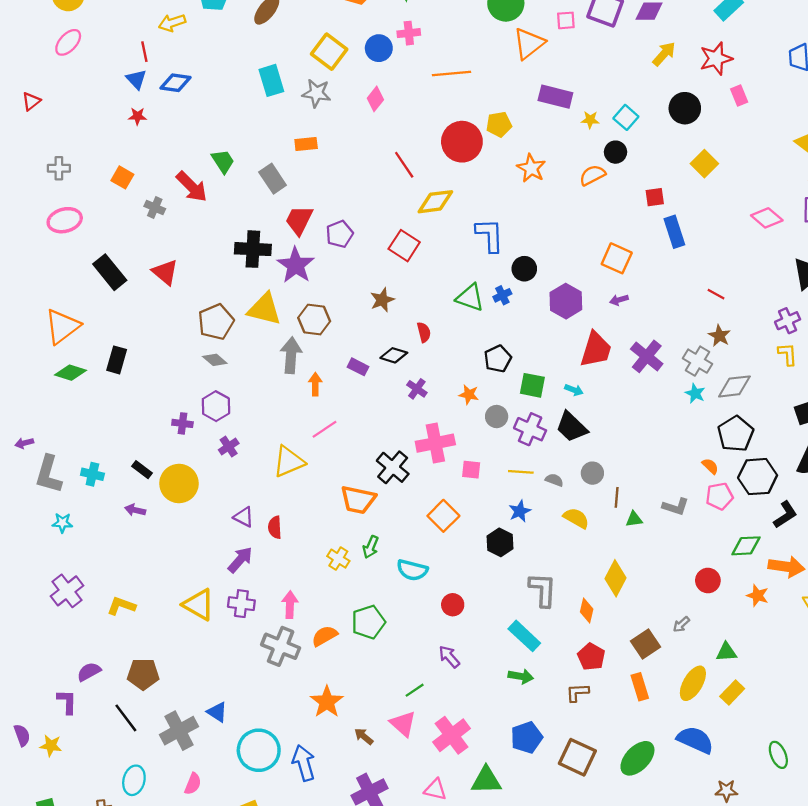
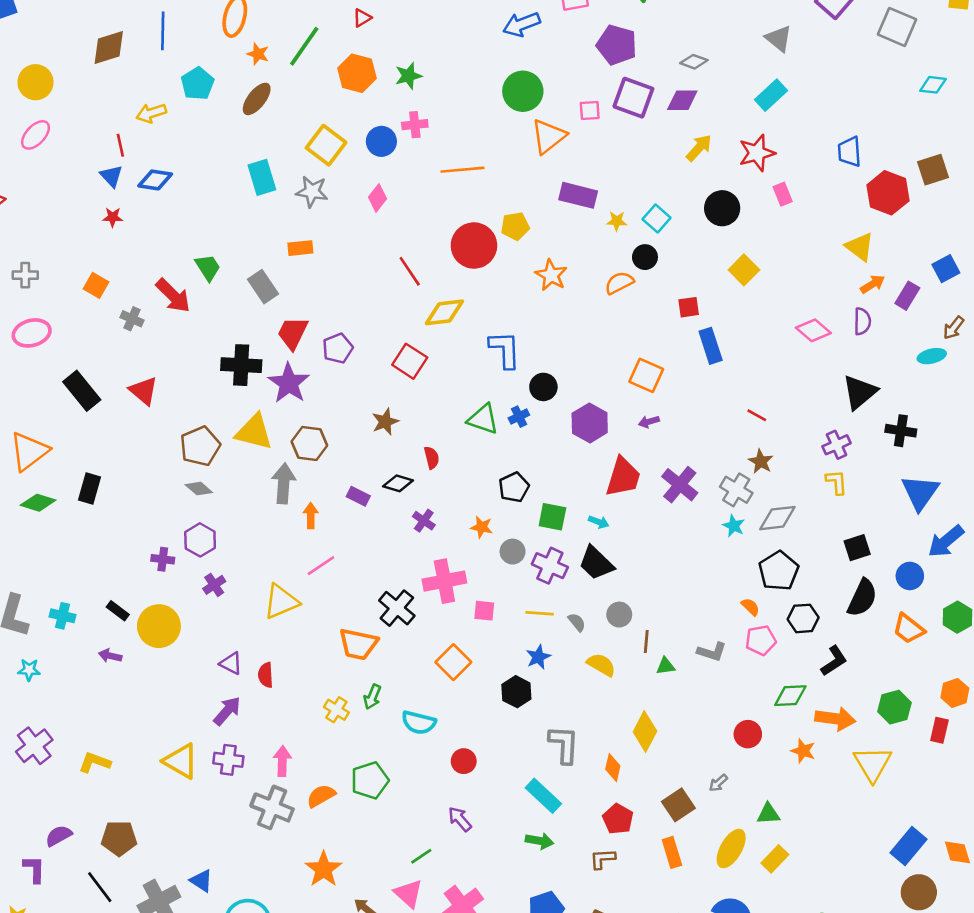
black hexagon: (758, 477) -> (803, 618), size x0.7
gray semicircle: (554, 480) -> (577, 622), turned 30

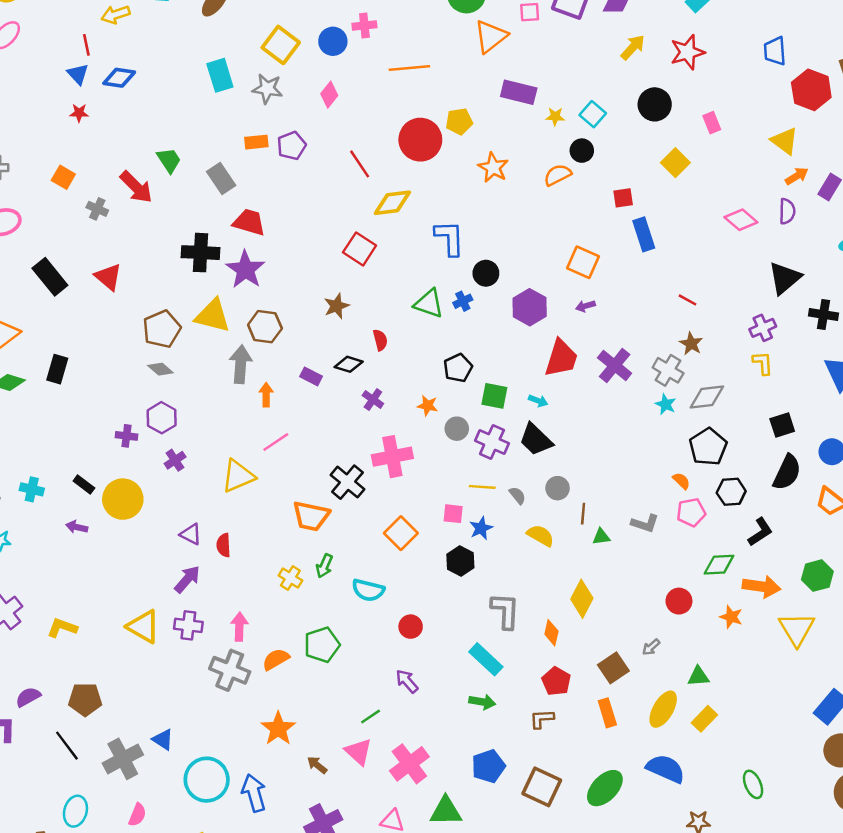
pink rectangle: (783, 194) -> (712, 123), moved
red trapezoid: (293, 333) -> (249, 222), turned 80
purple pentagon: (338, 348) -> (292, 146), moved
pink square: (484, 611) -> (453, 514), moved

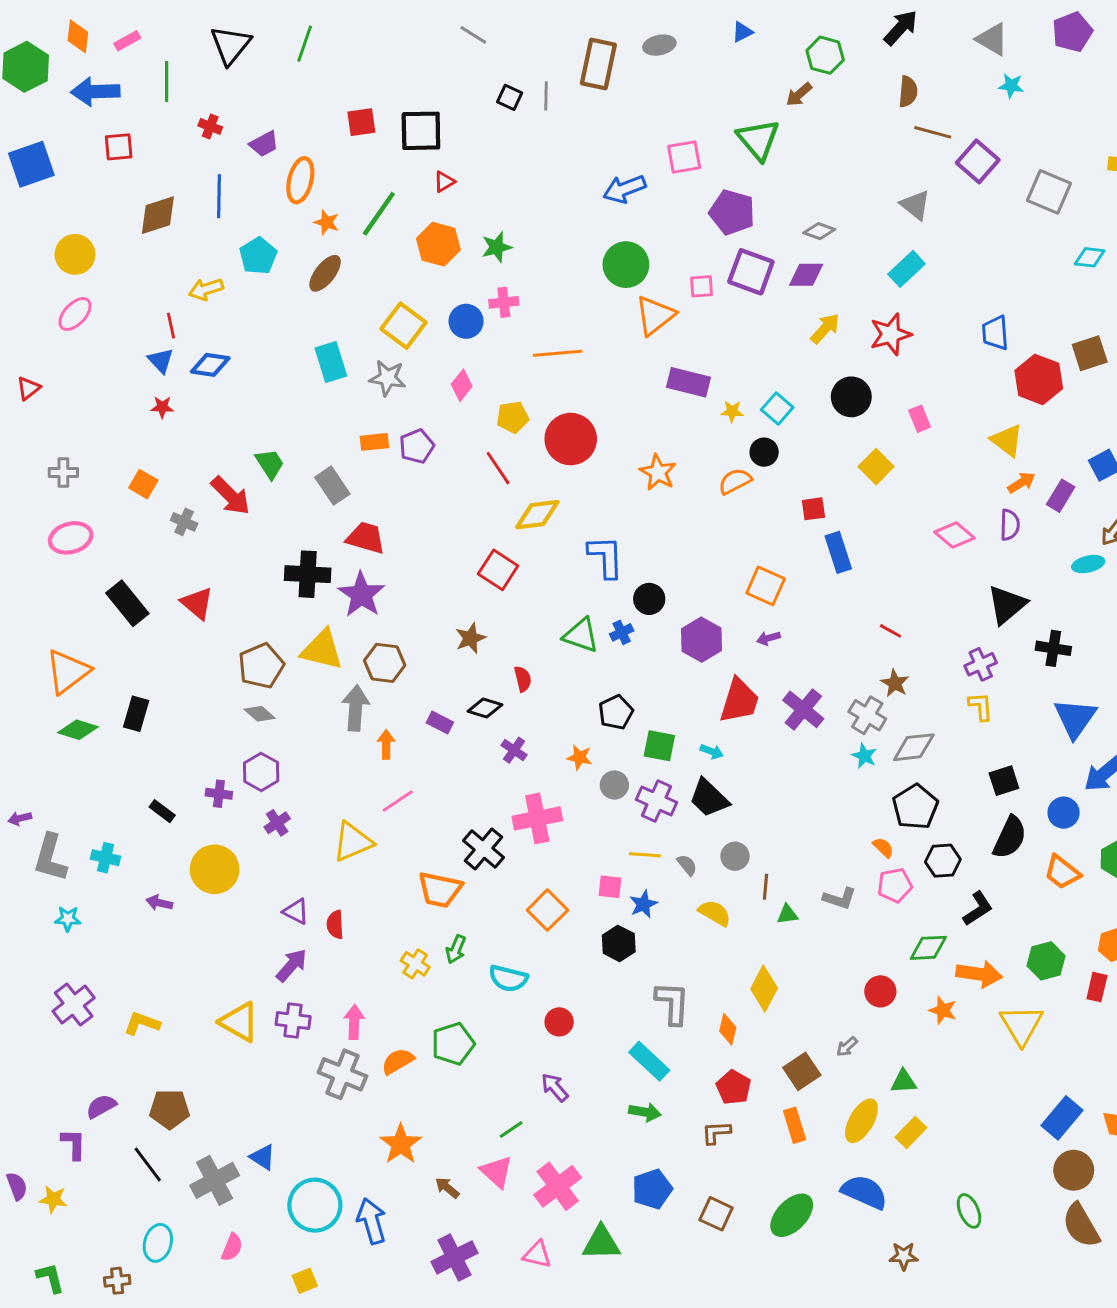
yellow pentagon: (459, 121) -> (513, 417), moved
black rectangle: (84, 485) -> (162, 811), moved
brown square: (542, 787) -> (716, 1214), size x0.7

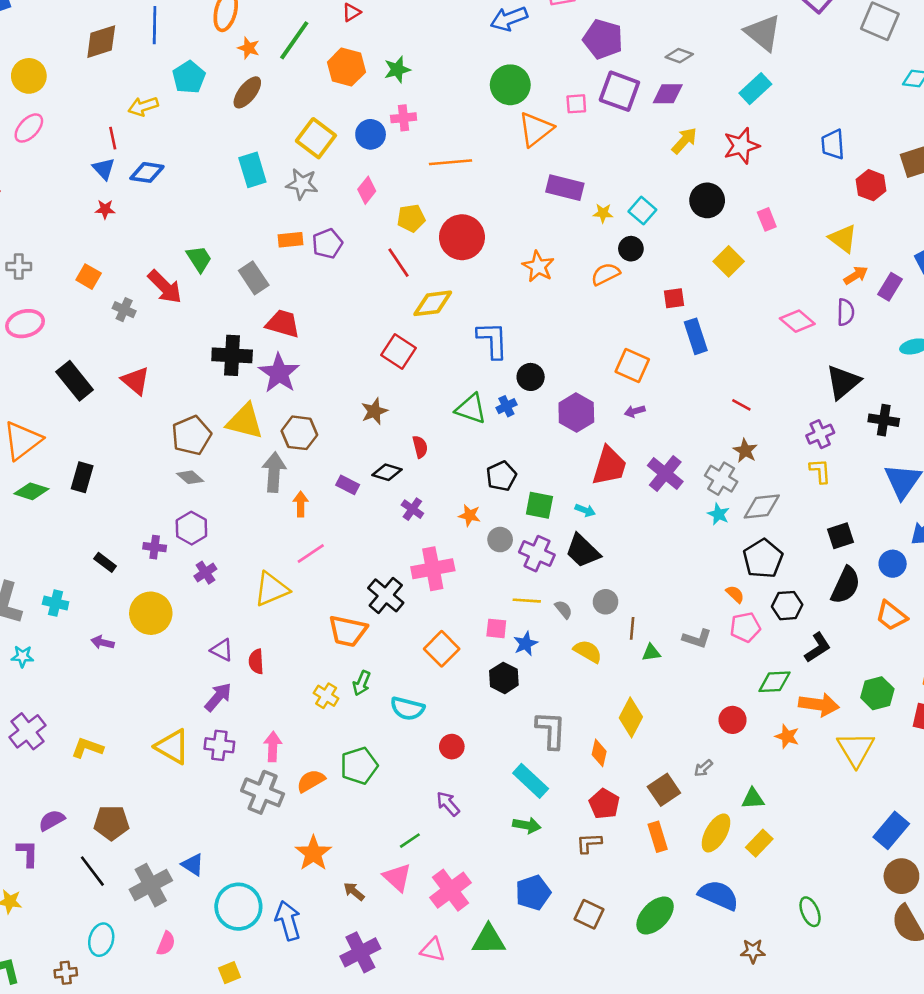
gray triangle: (915, 205) -> (763, 33), size x1.4
red hexagon: (1039, 379) -> (871, 185), size x0.7

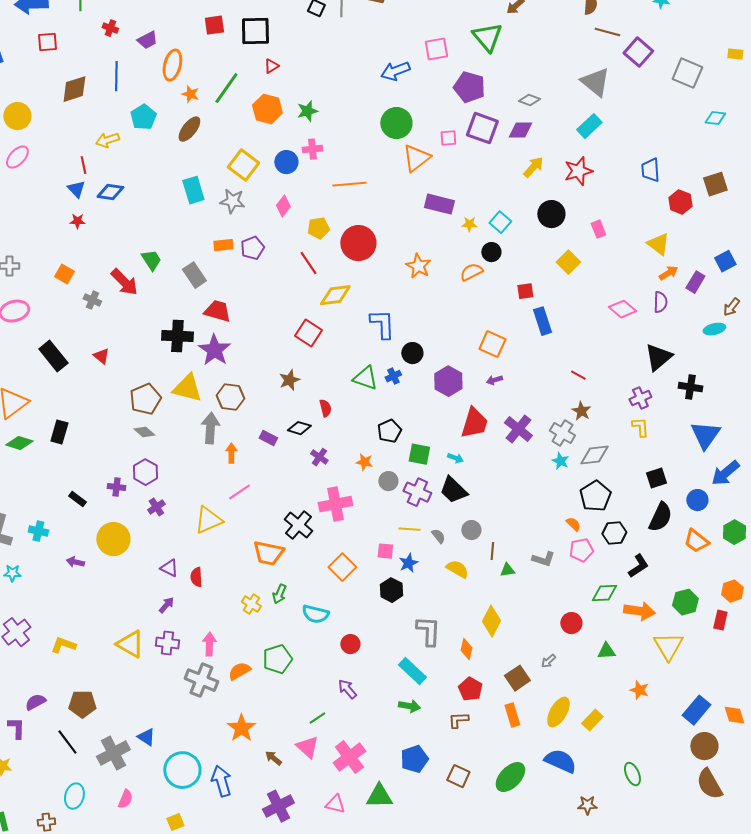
red triangle: (136, 381) -> (101, 356), size x0.7
purple arrow: (218, 697) -> (166, 605), size x0.7
orange star: (787, 736) -> (639, 690), moved
green triangle: (753, 799) -> (606, 651), moved

